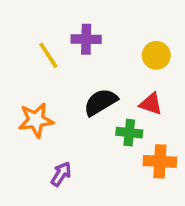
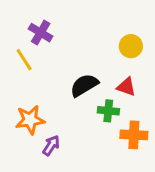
purple cross: (86, 39) -> (41, 33), moved, turned 30
yellow line: (48, 55) -> (24, 60), moved
orange star: (36, 120) -> (30, 120), moved

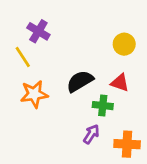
orange star: (30, 120) -> (34, 94), moved
orange cross: (134, 135) -> (127, 144), moved
purple arrow: (51, 145) -> (91, 134), moved

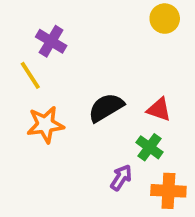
yellow circle: (124, 44) -> (165, 19), moved
green cross: (103, 106) -> (150, 147), moved, turned 30

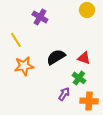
purple cross: (51, 41) -> (40, 17), moved

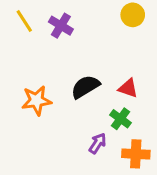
yellow line: (16, 40) -> (24, 21), moved

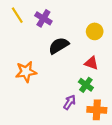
yellow circle: (133, 15) -> (95, 31), moved
black semicircle: (85, 87) -> (59, 46), moved

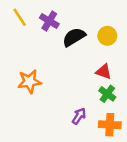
black semicircle: (59, 46) -> (74, 37), moved
green cross: (86, 85) -> (107, 94), moved

